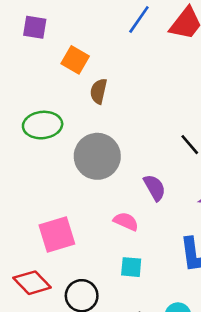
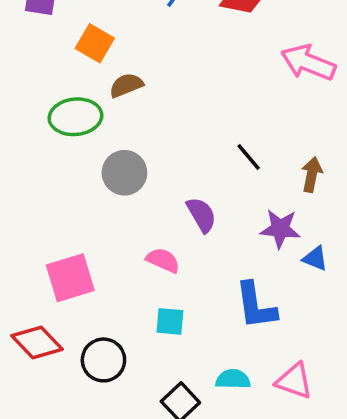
brown semicircle: (99, 91) -> (126, 85), turned 55
green ellipse: (43, 125) -> (75, 117), moved
gray circle: (97, 156) -> (124, 173), size x0.7

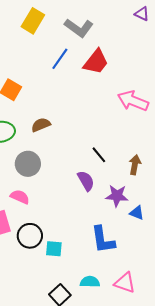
brown semicircle: (126, 85) -> (41, 125), moved
purple semicircle: (201, 215) -> (86, 181), moved
pink semicircle: (163, 260) -> (20, 197), moved
black circle: (103, 360) -> (30, 236), moved

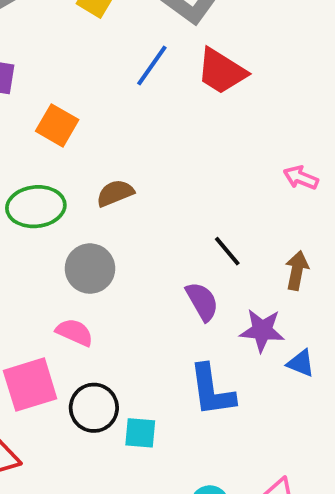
red trapezoid: (96, 62) -> (221, 71), turned 84
pink arrow: (133, 101) -> (301, 178), moved, size x0.6
blue L-shape: (103, 240) -> (212, 390), moved

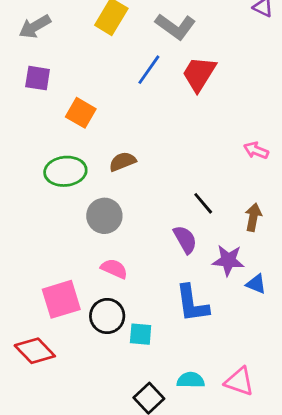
red trapezoid: (221, 71) -> (199, 74), turned 90
pink semicircle: (75, 332) -> (114, 269), moved

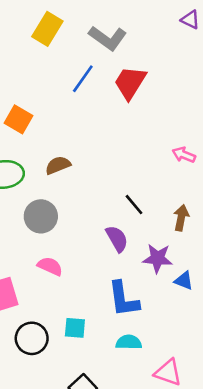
black circle: (107, 316) -> (32, 338), moved
cyan semicircle: (191, 380) -> (129, 342), moved

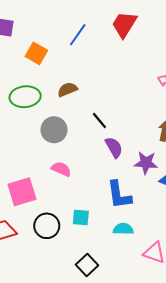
blue line: (83, 79) -> (78, 35), moved
black line: (134, 205) -> (99, 120), moved

